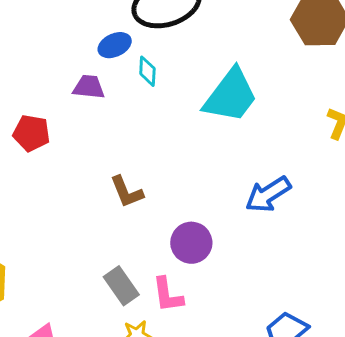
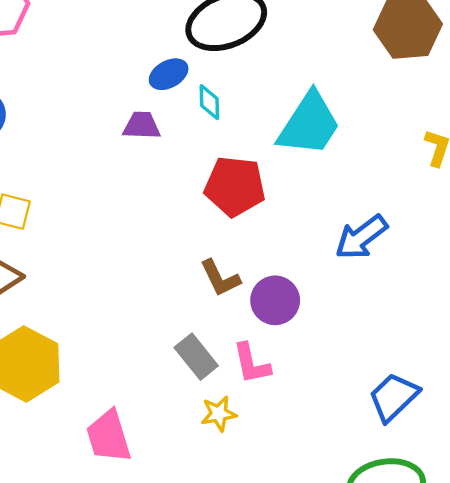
red pentagon: (31, 133) -> (235, 186), moved, size x1.4
brown L-shape: (127, 192) -> (220, 278), moved

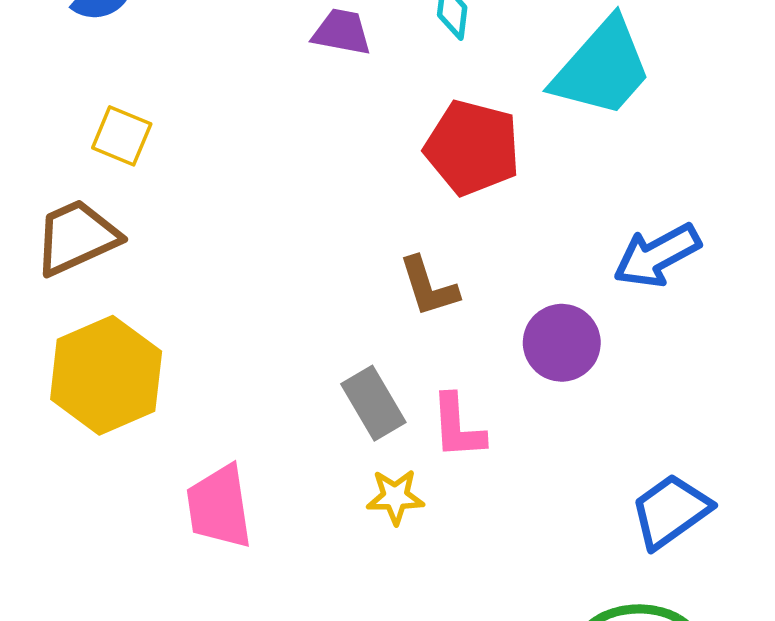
purple circle: (275, 300) -> (562, 343), moved

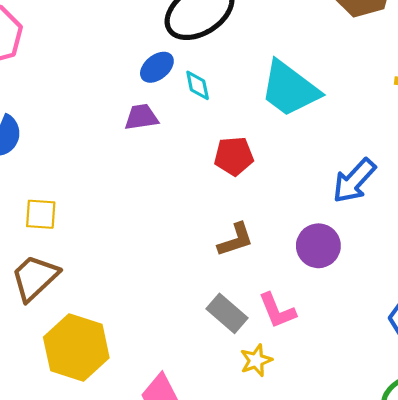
cyan trapezoid: (602, 68) -> (290, 89), turned 104
red pentagon: (472, 148) -> (234, 156), size x0.7
brown L-shape: (429, 287) -> (236, 240), turned -72

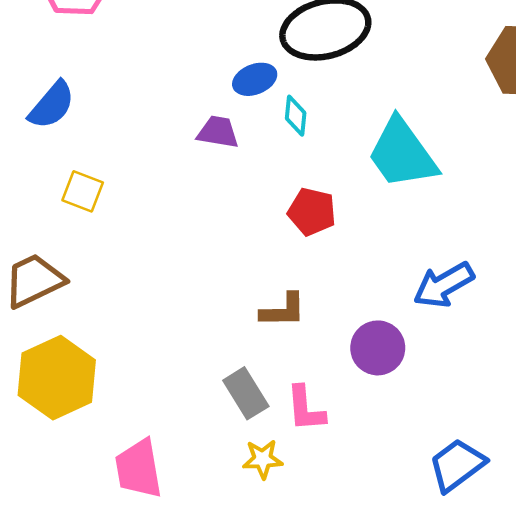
yellow square: (41, 214) -> (83, 191), moved

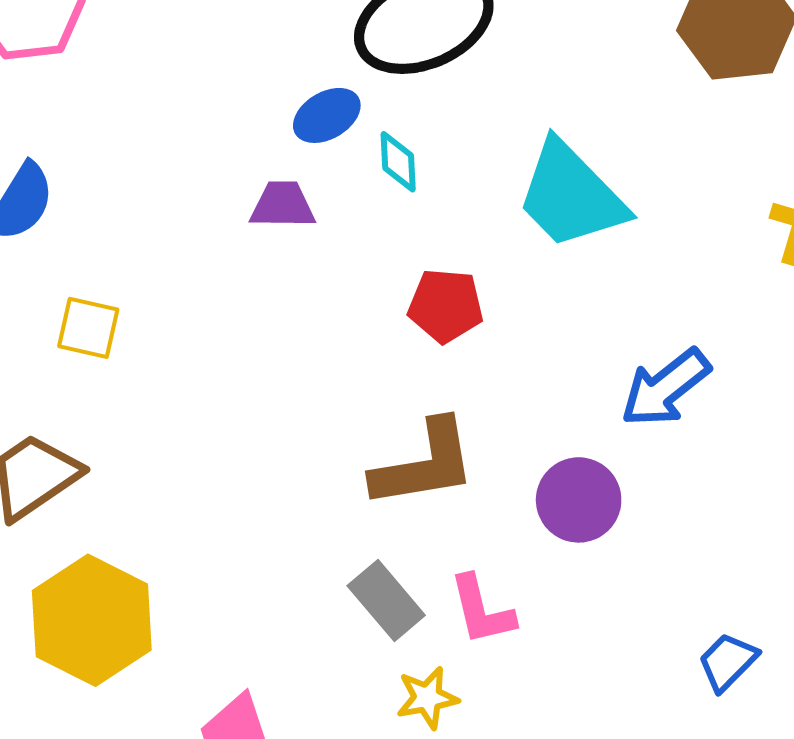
brown L-shape: (283, 310) -> (424, 464), size x1.5
blue trapezoid: (457, 465) -> (728, 662), size x0.7

